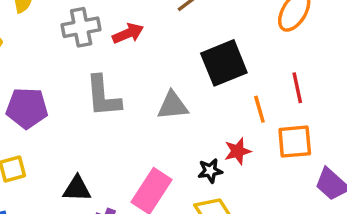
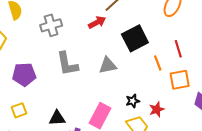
red arrow: (128, 33) -> (97, 22), moved
red star: (238, 151) -> (157, 109), moved

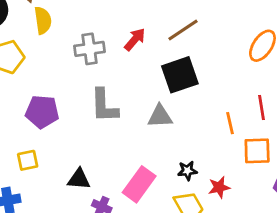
red arrow: (97, 22) -> (135, 39), moved, turned -30
black square: (135, 38) -> (180, 75), moved

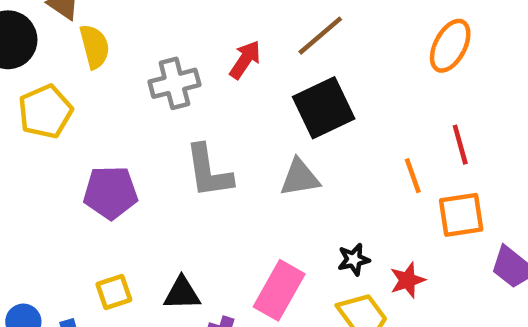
yellow square: (28, 160) -> (114, 292), moved

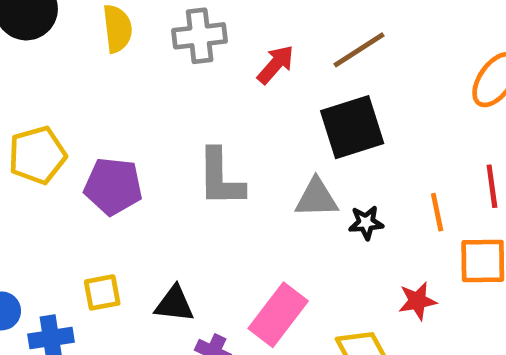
gray cross: (174, 83) -> (200, 36), moved
yellow pentagon: (45, 112) -> (37, 155), moved
black star: (354, 259) -> (366, 223), moved
red star: (407, 280) -> (417, 301), moved

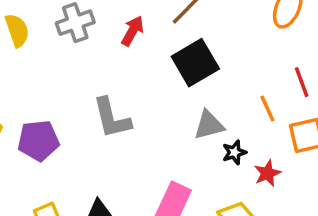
gray triangle: (316, 198) -> (209, 125), moved
black star: (366, 223) -> (234, 152), moved

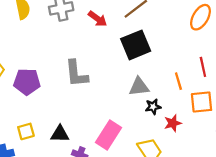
red arrow: (133, 31) -> (98, 19), turned 90

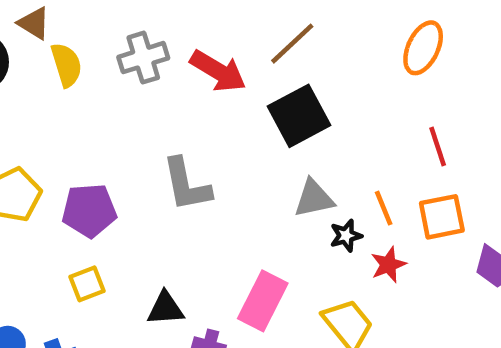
red arrow: (98, 19) -> (218, 71), size x1.4
orange line: (178, 81) -> (384, 208), moved
yellow square: (26, 131) -> (87, 284), moved

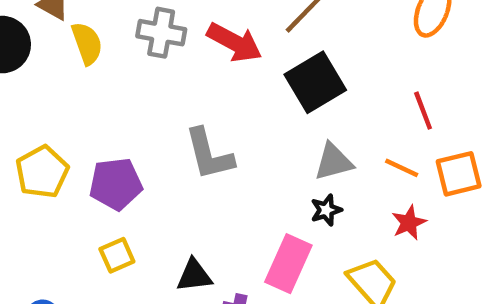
gray cross: (143, 58) -> (161, 33), turned 30
red line: (438, 147) -> (423, 111), moved
orange line: (384, 208) -> (402, 168), turned -40
black star: (346, 236) -> (326, 210), moved

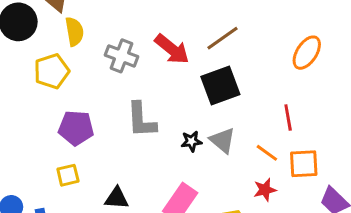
gray cross: (161, 33) -> (122, 56), moved
gray triangle: (333, 162) -> (223, 140), turned 44
yellow pentagon: (42, 172) -> (52, 71), moved
black star: (326, 210) -> (191, 141), moved

